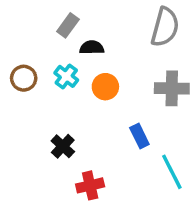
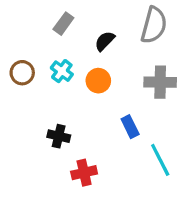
black semicircle: (92, 47) -> (105, 41), moved, turned -45
black cross: (63, 146) -> (59, 136), turned -30

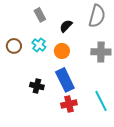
gray rectangle: (63, 24) -> (40, 15), turned -64
blue rectangle: (130, 127) -> (65, 80), moved, size x1.6
red cross: (84, 173) -> (69, 104), moved

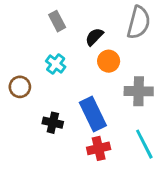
brown circle: (14, 46) -> (20, 87), moved
orange circle: (62, 51) -> (109, 61), moved
gray cross: (101, 52) -> (139, 91), moved

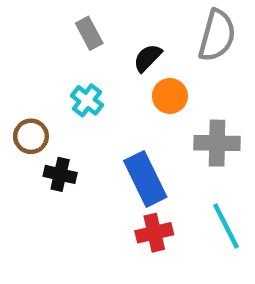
black cross: (53, 123) -> (60, 174), moved

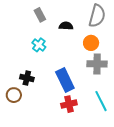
black semicircle: (148, 58) -> (66, 26), turned 48
orange circle: (170, 96) -> (91, 43), moved
brown circle: (31, 136) -> (14, 95), moved

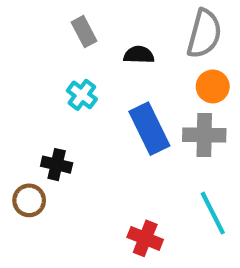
orange circle: (91, 43) -> (213, 86), moved
blue rectangle: (65, 80) -> (149, 129), moved
red cross: (69, 104) -> (145, 238), moved, turned 35

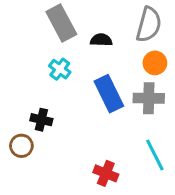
gray rectangle: (84, 32) -> (61, 23), size x1.6

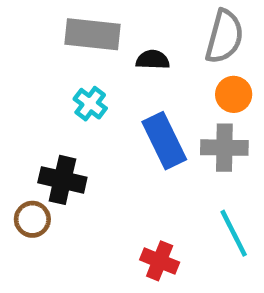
gray rectangle: (61, 23) -> (93, 34), turned -56
black cross: (41, 120) -> (62, 180), size x1.4

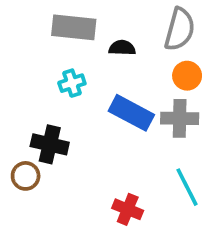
cyan cross: (90, 104) -> (72, 83), turned 35
blue rectangle: (164, 141) -> (131, 113), turned -36

